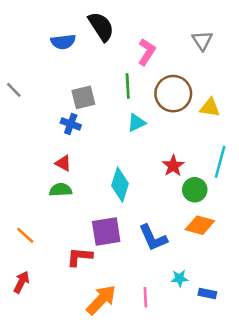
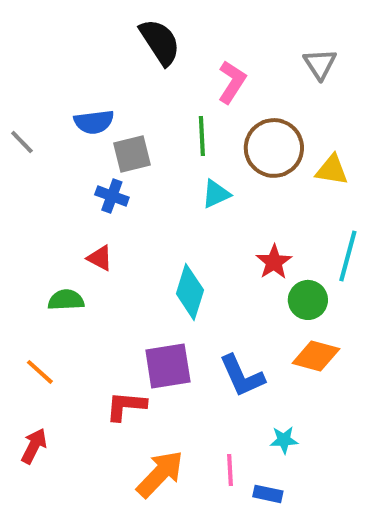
blue semicircle: (63, 42) -> (94, 122), moved
green semicircle: (61, 190) -> (66, 300), moved
blue rectangle: (207, 293) -> (268, 494), moved

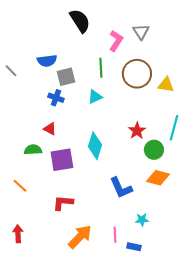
gray triangle: (320, 64) -> (141, 32), moved
cyan triangle: (216, 194) -> (95, 97), moved
purple square: (168, 366) -> (62, 160), moved
red arrow: (34, 446) -> (18, 234), moved, turned -30

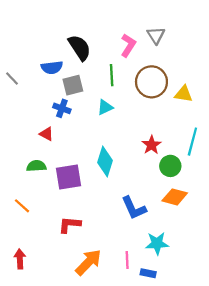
black semicircle: (80, 21) -> (80, 48), moved
red triangle: (50, 129) -> (46, 134), moved
cyan star: (142, 220) -> (157, 243), size x1.5

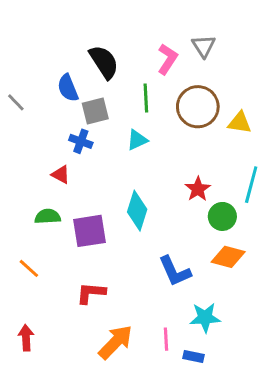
blue semicircle: (52, 67) -> (68, 88), turned 75

